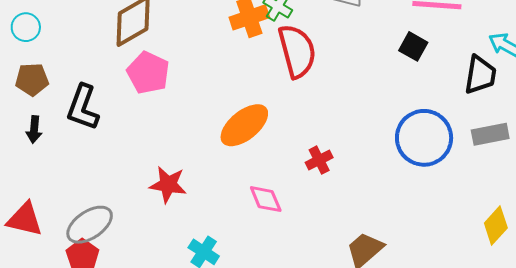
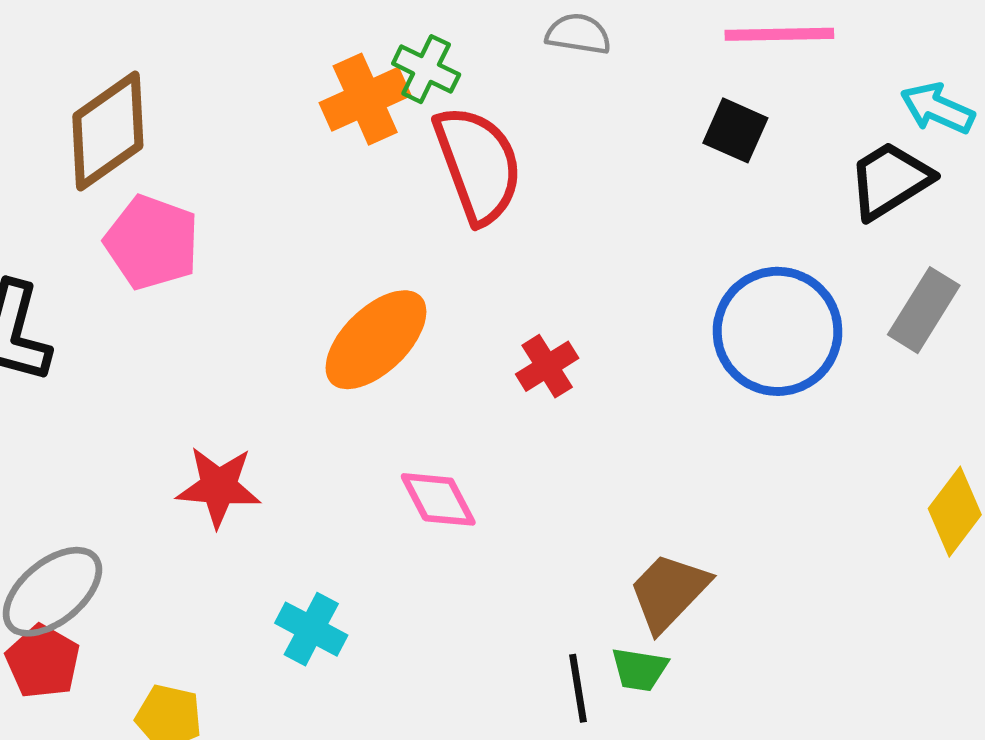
black trapezoid: (480, 75) -> (890, 180), turned -126
gray rectangle: (490, 134) -> (924, 310), turned -42
red cross: (319, 160) -> (547, 366), moved

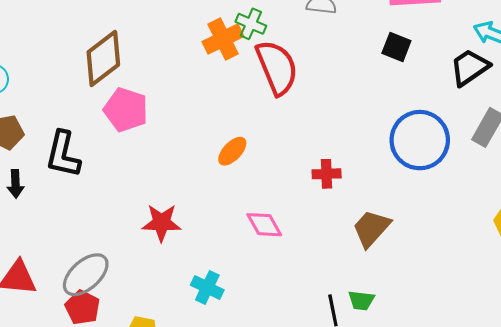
orange ellipse: (376, 340) -> (232, 151), size x0.6
red cross: (547, 366) -> (327, 174), moved, turned 32
brown trapezoid: (669, 592) -> (371, 228), moved

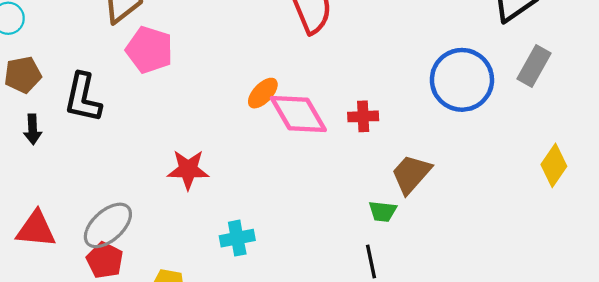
pink diamond: (264, 225) -> (298, 114), moved, size x1.5
cyan cross: (207, 288) -> (237, 238), turned -36
green trapezoid: (361, 300) -> (383, 211), moved

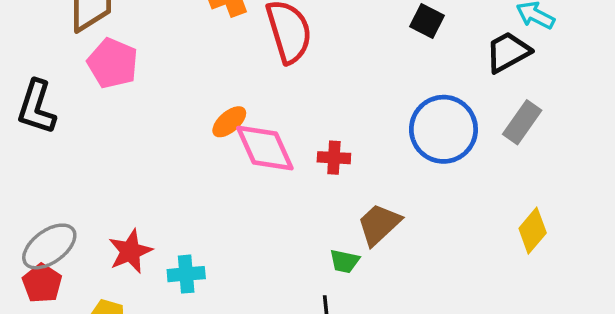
red star: (188, 170) -> (130, 251), moved, turned -30

